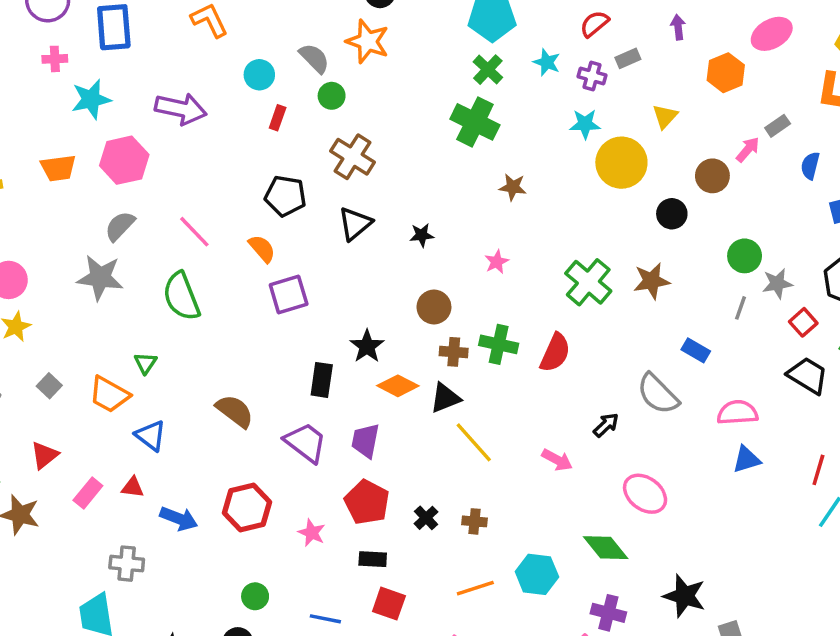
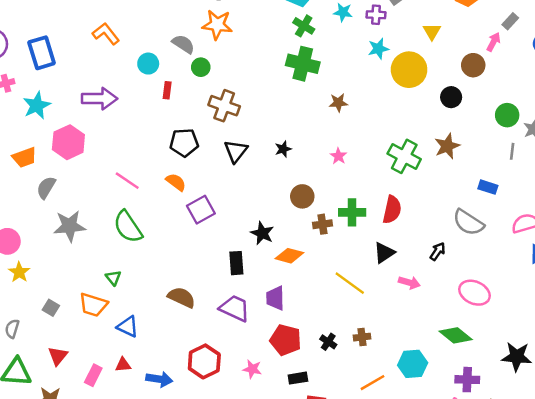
gray semicircle: (120, 226) -> (46, 188), moved
black triangle: (445, 398) -> (384, 253), moved

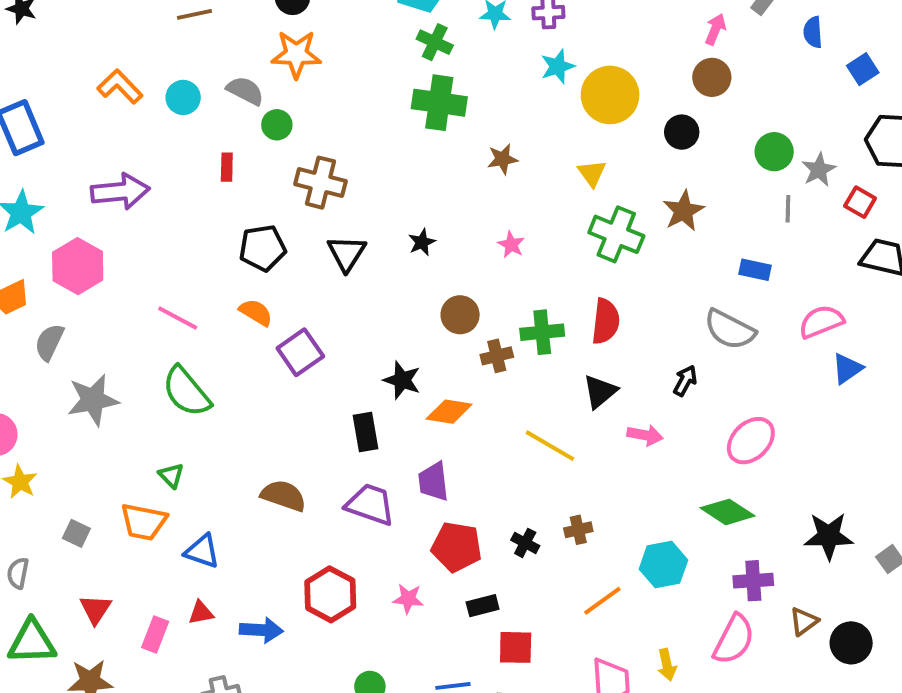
yellow triangle: (432, 32) -> (592, 173), moved
pink arrow: (493, 42) -> (715, 29), moved
cyan circle: (148, 64) -> (183, 97), moved
pink ellipse: (475, 293) -> (751, 441), turned -64

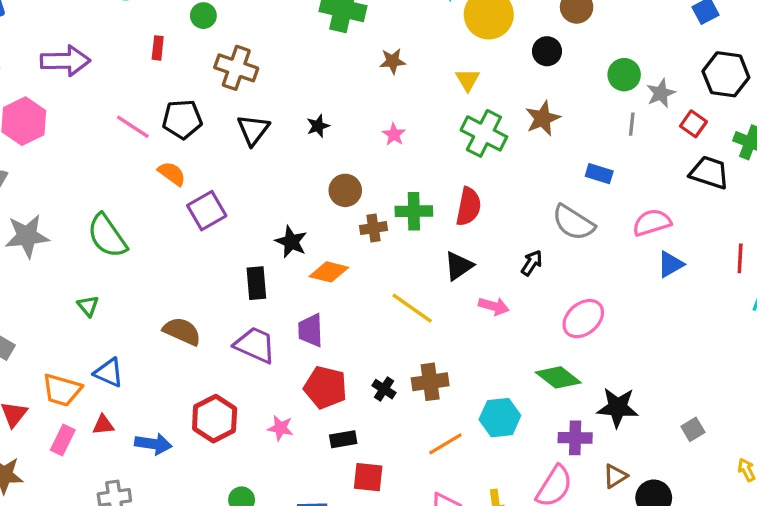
pink line: (178, 318) -> (133, 127), moved
orange trapezoid: (144, 522) -> (62, 390), moved
brown cross: (578, 530) -> (430, 382), size x1.5
black star: (829, 536) -> (618, 407), moved

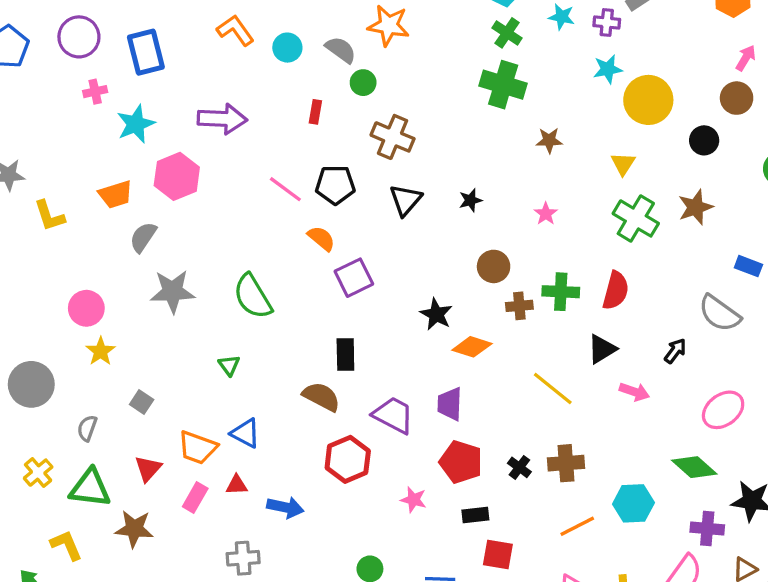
black rectangle: (256, 283) -> (345, 354), moved
red hexagon: (215, 419) -> (348, 459), moved

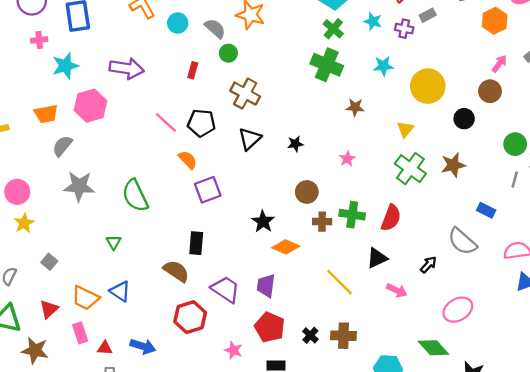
cyan star: (608, 69) -> (383, 66), moved
red triangle: (237, 485) -> (105, 348), moved
pink rectangle: (195, 498) -> (80, 333), turned -54

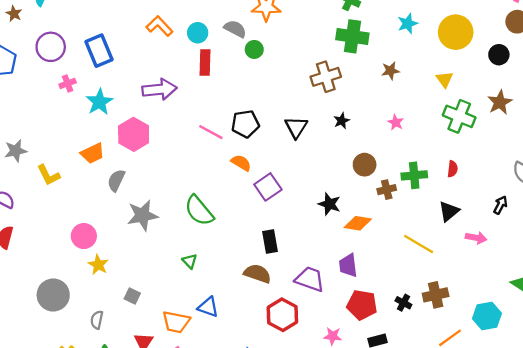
red rectangle: (193, 70) -> (205, 63), moved, size x1.5
brown cross: (245, 94) -> (326, 77), moved, turned -32
red semicircle: (391, 218) -> (452, 169), size x0.6

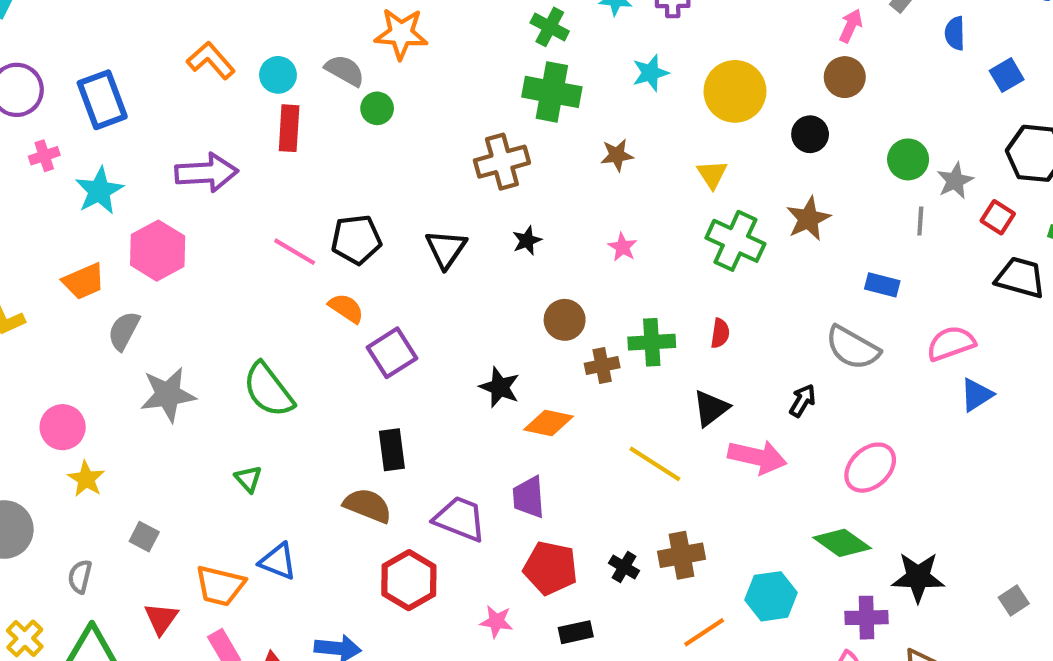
pink arrow: (476, 238) -> (757, 457), size x1.5

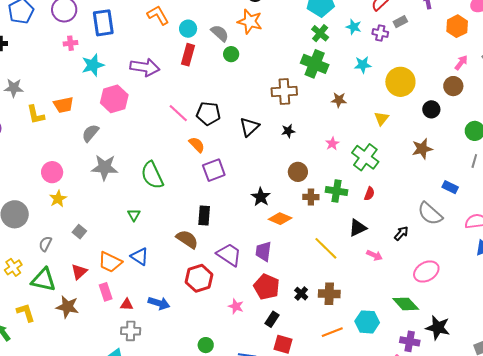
green cross: (735, 241) -> (365, 157), moved
orange trapezoid: (84, 281) -> (64, 105), moved
pink arrow: (757, 457) -> (374, 255), size x0.6
black rectangle: (576, 632) -> (272, 319), turned -56

